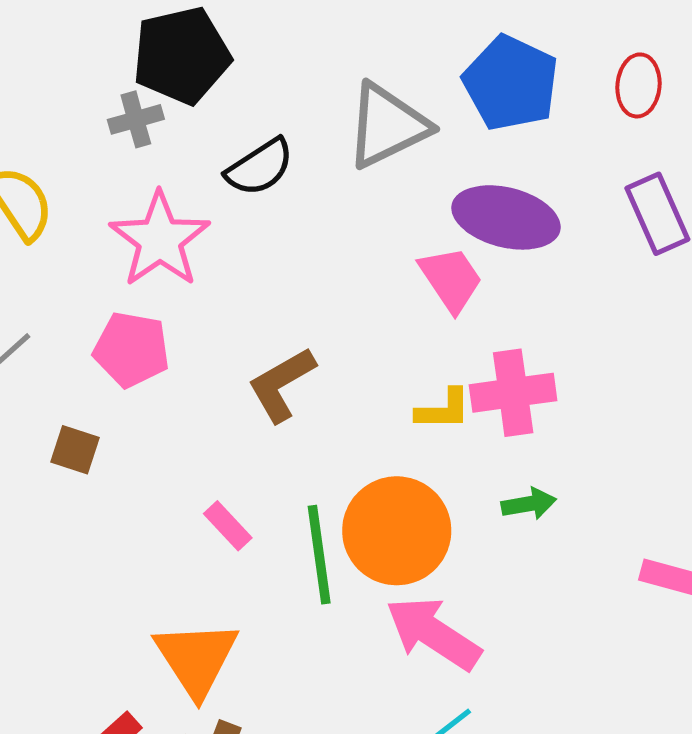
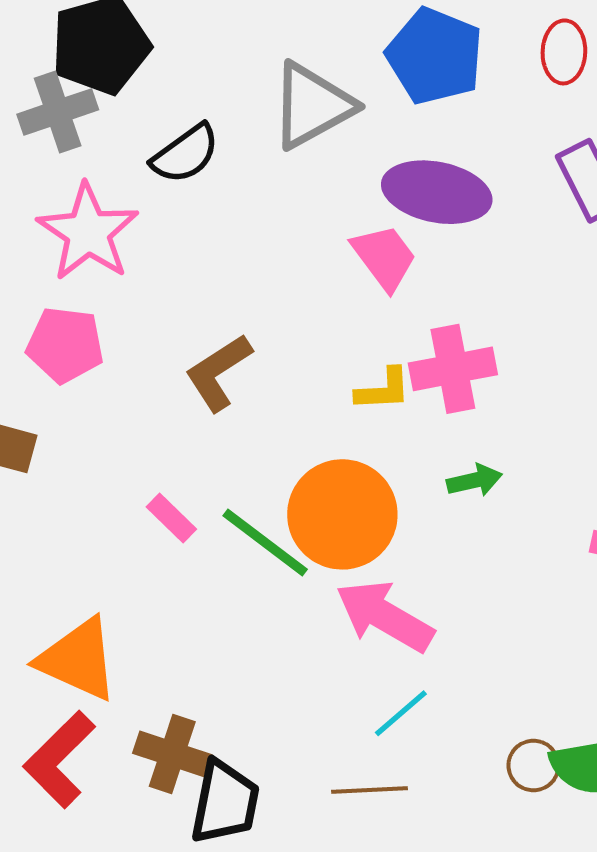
gray cross: (136, 119) -> (58, 112), size x1.4
green line: (319, 555) -> (265, 543), turned -42
orange triangle: (196, 658) -> (78, 659), moved, turned -30

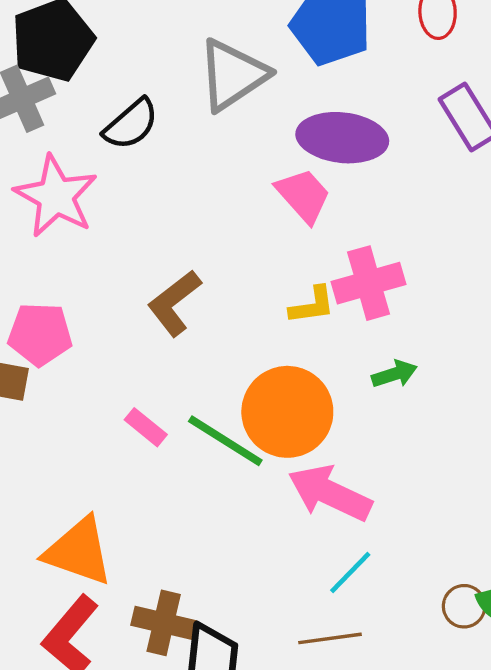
pink pentagon: (65, 345) -> (40, 334), moved

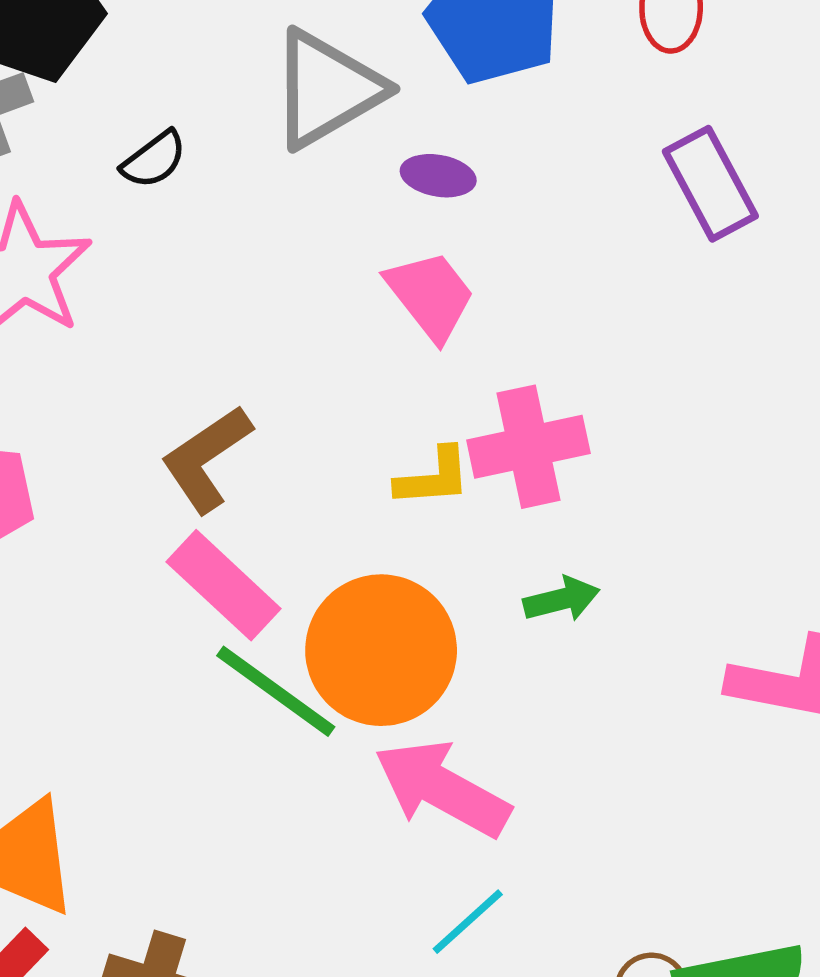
black semicircle: (131, 124) -> (154, 160), size x0.7
purple ellipse: (342, 138) -> (438, 176), moved, size x0.5
pink rectangle: (146, 427) -> (224, 585), moved, size x1.6

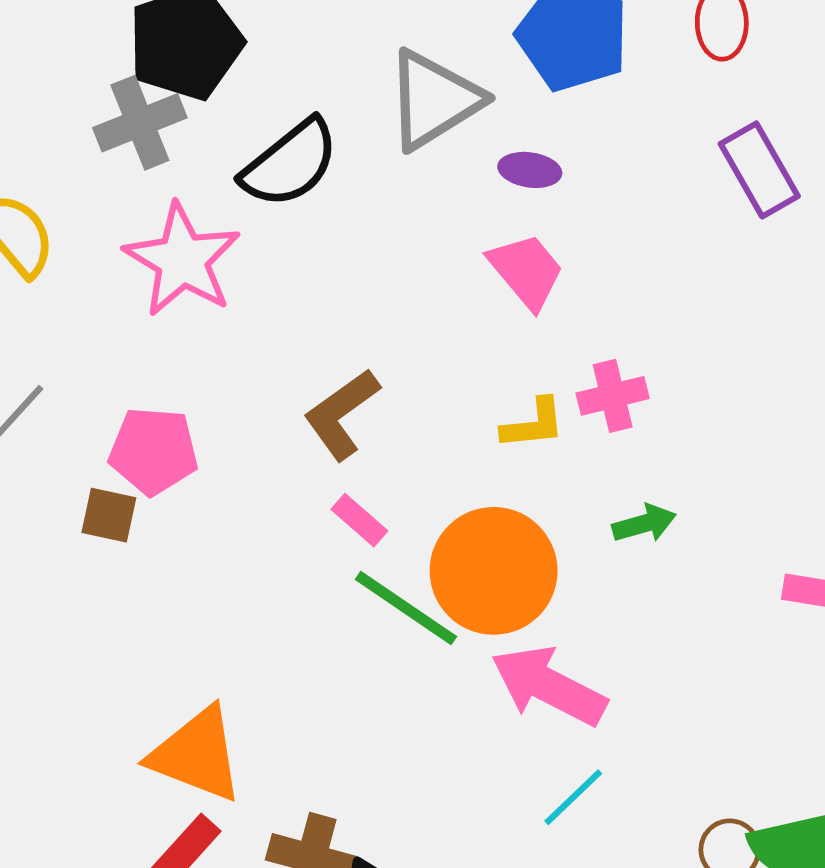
black semicircle: (154, 160) -> (290, 163), size x1.8
pink cross: (528, 447) -> (613, 396), size x0.7
pink rectangle: (224, 585) -> (359, 520), size x0.6

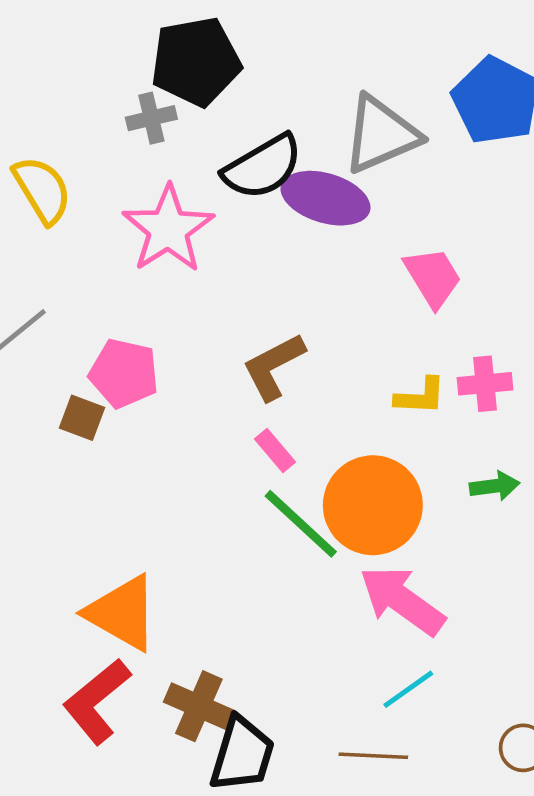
gray cross: (140, 123) -> (151, 118), size x0.7
purple ellipse: (530, 170) -> (326, 198), moved, size x1.8

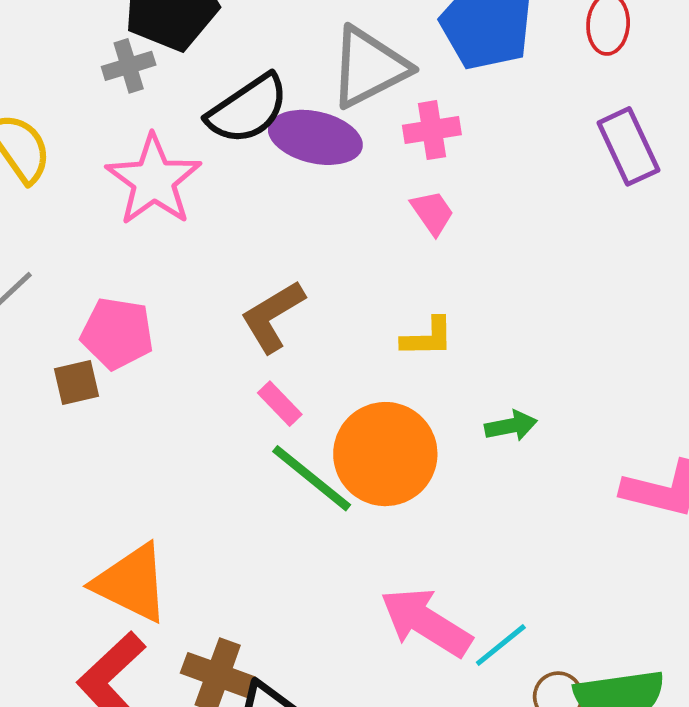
pink trapezoid: (433, 277) -> (432, 213), size x0.7
pink cross: (485, 384) -> (432, 130), moved
brown square: (82, 418) -> (77, 383), turned -30
pink arrow: (402, 600) -> (426, 622), moved
cyan line: (408, 689) -> (501, 645), moved

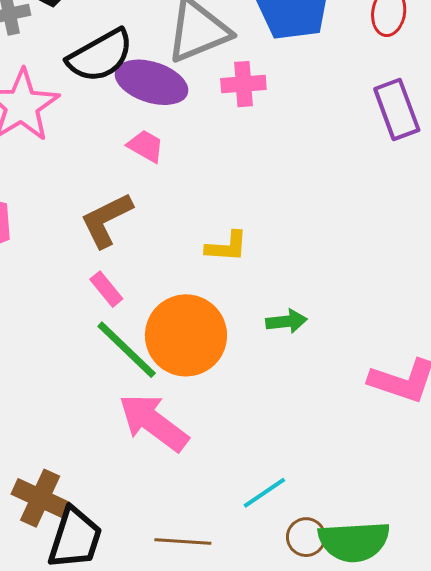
pink trapezoid: (432, 213) -> (146, 146), moved, turned -30
pink arrow: (426, 622) -> (153, 422), moved

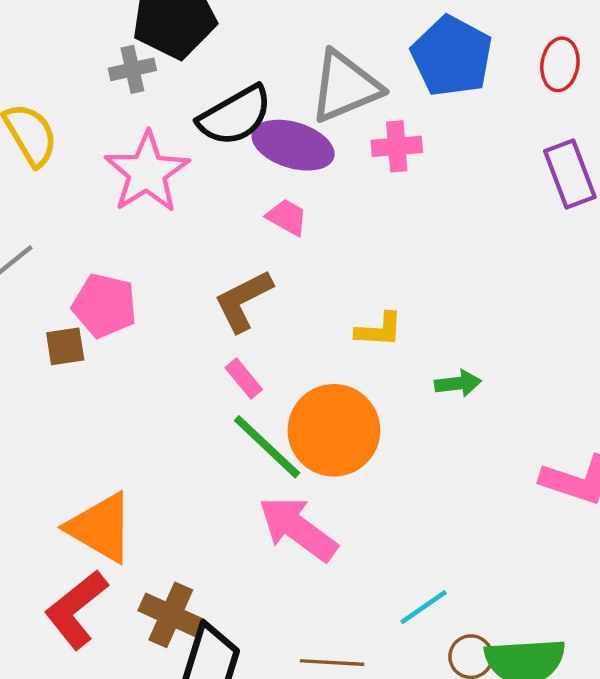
green arrow: (286, 321) -> (458, 383), moved

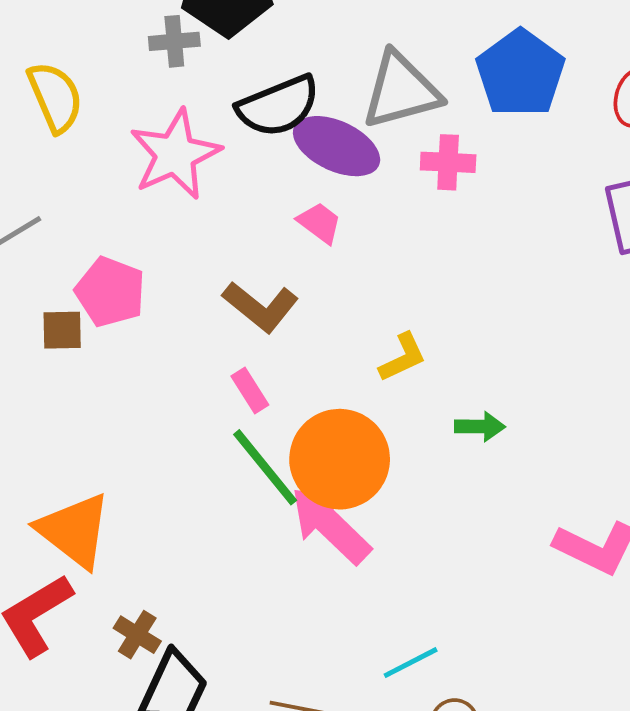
brown L-shape: (243, 301) -> (261, 307), turned -122
yellow L-shape: (379, 330) -> (403, 357), turned -36
pink arrow: (298, 529) -> (331, 525), moved
brown cross: (171, 615) -> (137, 635), size x0.7

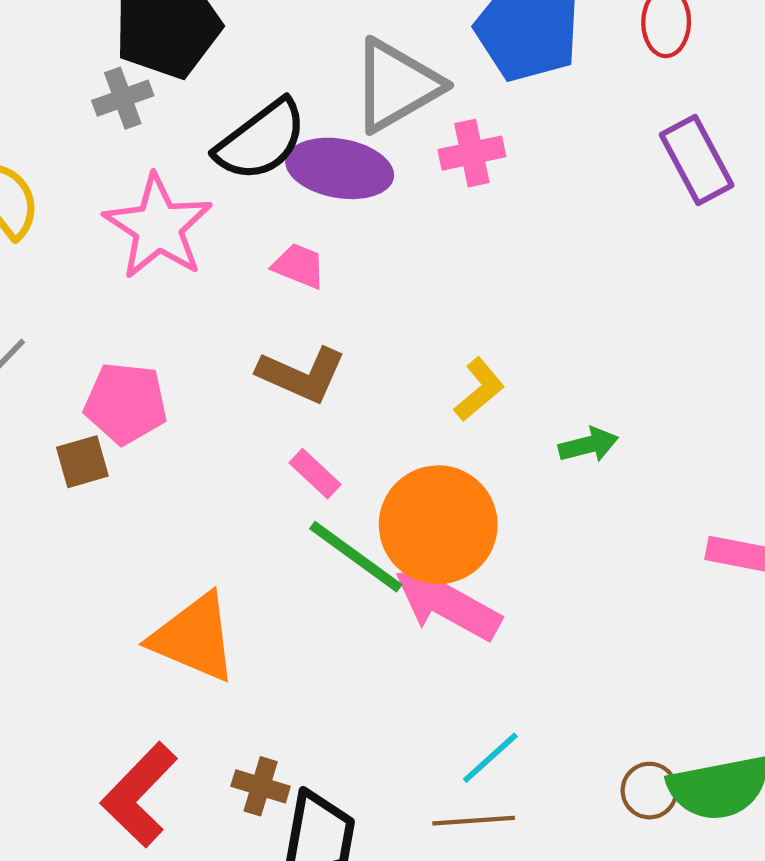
pink trapezoid: (320, 223) -> (299, 266), moved
orange triangle: (74, 530) -> (194, 638), moved
cyan line: (411, 663) -> (490, 758), moved

